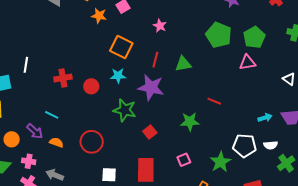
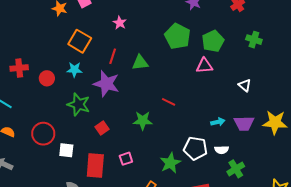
pink square: (184, 160) -> (126, 159), moved
white square: (109, 175) -> (66, 150), moved

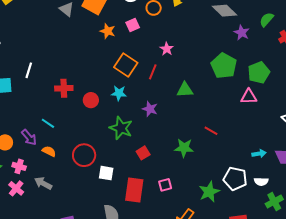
red line: (113, 56) -> (153, 72), moved
purple star: (106, 84) -> (150, 109), size x0.6

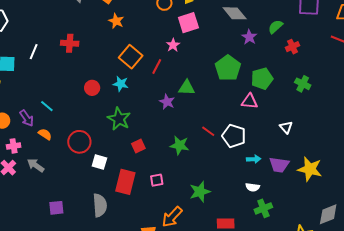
pink square: (133, 25) -> (188, 23), moved, size x1.5
red cross: (64, 88) -> (70, 43), moved
purple star: (150, 109) -> (167, 102), moved
pink cross: (19, 166) -> (14, 146), turned -32
white pentagon: (235, 179) -> (234, 136), moved

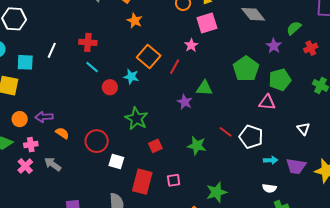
purple star: (249, 37) -> (274, 46), moved
cyan star: (121, 84) -> (131, 77), moved
cyan line: (47, 106) -> (92, 67), moved
purple arrow: (27, 118) -> (44, 117), turned 120

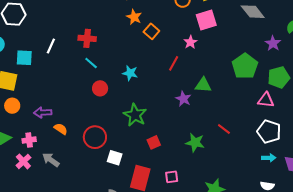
orange square: (149, 56) -> (151, 31), moved, size x0.7
red circle: (110, 87) -> (100, 88), moved
orange circle: (20, 119) -> (12, 106), moved
white pentagon: (251, 137) -> (269, 132), moved

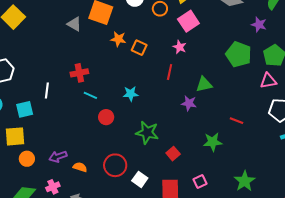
white square: (115, 158) -> (140, 179), turned 35

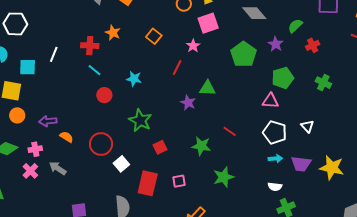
orange star: (118, 39) -> (113, 33), moved
green pentagon: (239, 54) -> (244, 54), moved
green star: (245, 181) -> (224, 177), moved

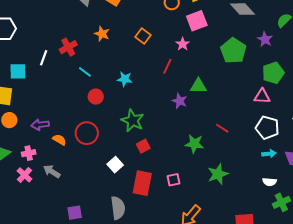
red cross: (90, 46) -> (68, 47), moved, turned -30
red circle: (101, 144) -> (87, 133), moved
red square: (160, 147) -> (143, 146), moved

